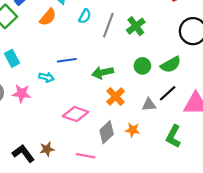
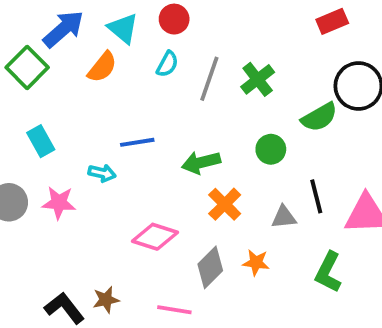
green semicircle: (171, 65) -> (319, 117), moved
black line: (168, 93) -> (316, 196), turned -60

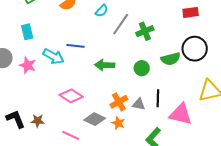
cyan arrow: (102, 173) -> (53, 56), size x1.5
orange cross: (225, 204) -> (119, 102), moved
gray diamond: (210, 267) -> (95, 119), turned 55

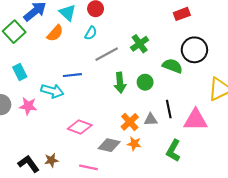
gray line: (121, 24) -> (107, 54), moved, turned 40
green semicircle: (171, 59) -> (172, 66), turned -132
green arrow: (105, 65) -> (120, 83), moved, turned -84

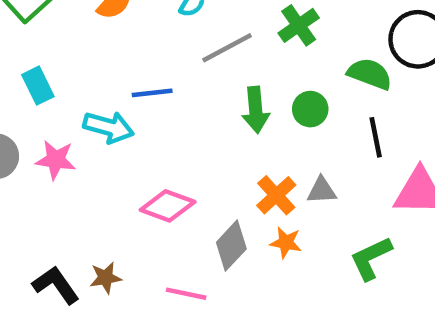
black line: (169, 109) -> (376, 137), moved
gray diamond: (109, 145) -> (231, 246), turned -60
green L-shape: (173, 151) -> (371, 258), turned 35

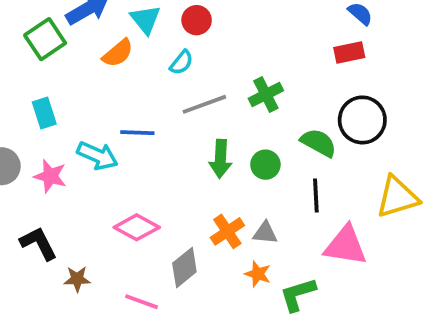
orange star: (286, 243) -> (258, 274), moved
black L-shape: (56, 285) -> (39, 243), moved

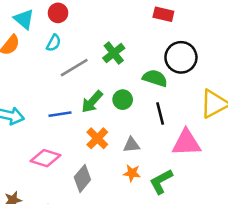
red rectangle: (349, 52) -> (163, 14), turned 36
blue line: (137, 133) -> (60, 114), moved
green arrow: (220, 159) -> (92, 102), turned 50
orange cross: (227, 231) -> (97, 138), moved

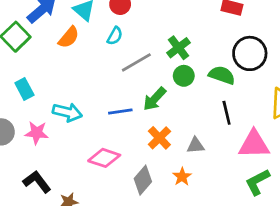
green circle: (123, 100) -> (184, 76), moved
orange star: (132, 173) -> (182, 177), moved, turned 30
green L-shape: (161, 181) -> (257, 182), moved

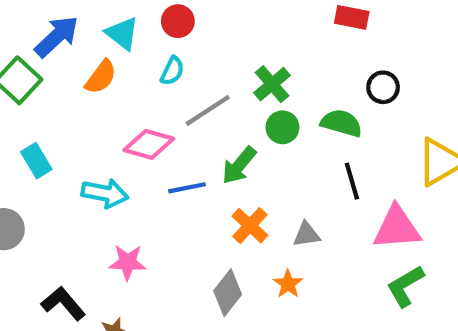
black circle: (250, 53) -> (383, 87), size x0.6
pink star: (37, 133) -> (128, 262), moved
pink diamond: (104, 158) -> (149, 144), moved

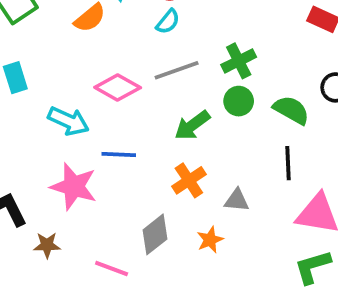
cyan semicircle: (172, 71) -> (168, 22), moved
blue line: (187, 188) -> (119, 155), moved
pink star: (128, 262) -> (74, 186), size x1.4

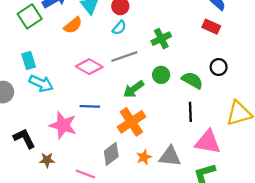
green cross: (239, 61) -> (161, 39), moved
cyan arrow: (68, 121) -> (41, 83), moved
orange cross: (189, 180) -> (131, 122), size x1.4
gray triangle: (237, 200) -> (170, 156), moved, size x1.5

